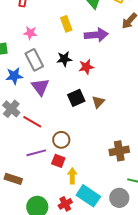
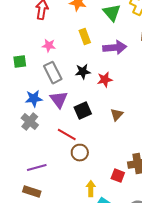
blue star: (14, 76) -> (34, 99), moved
black square: (76, 98) -> (83, 111), moved
red line: (32, 122) -> (67, 135), moved
purple line: (36, 153) -> (37, 168), moved
red square: (58, 161) -> (118, 176), moved

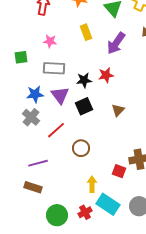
purple arrow: (115, 48) -> (116, 43), turned 130
black star: (83, 72) -> (84, 80), moved
gray rectangle: (53, 73) -> (54, 68), turned -60
red line: (67, 135) -> (56, 130), moved, turned -72

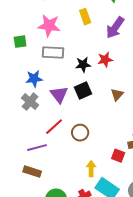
pink star: (50, 41) -> (49, 26), size x1.6
purple triangle: (60, 95) -> (59, 95), moved
red line: (56, 130) -> (54, 127), moved

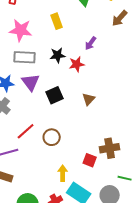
purple arrow: (115, 28) -> (91, 43), moved, size x0.6
black star: (83, 65) -> (58, 55), moved
purple triangle: (59, 95) -> (31, 82), moved

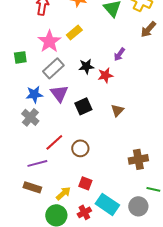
yellow rectangle: (57, 21) -> (74, 32), moved, turned 70
pink star: (21, 30) -> (49, 41), turned 30
gray rectangle: (25, 57) -> (53, 68), turned -45
red square: (90, 160) -> (85, 183), moved
yellow arrow: (63, 173) -> (63, 193), moved, turned 49

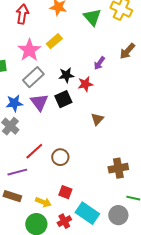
brown arrow: (148, 29) -> (127, 51), moved
black square: (83, 106) -> (63, 99), moved
yellow arrow: (63, 193) -> (43, 202), turned 63

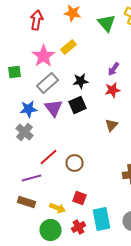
red star: (85, 84) -> (112, 90), moved
cyan rectangle: (87, 213) -> (102, 219), turned 45

